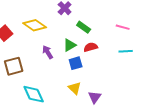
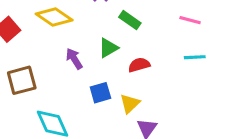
red semicircle: (91, 47) -> (139, 65), moved
blue square: (76, 63) -> (100, 93), moved
yellow triangle: (75, 88) -> (130, 104), moved, turned 32

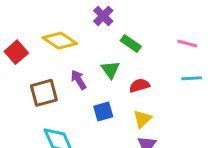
green triangle: (108, 48) -> (110, 70), turned -36
brown square: (22, 80) -> (44, 93), moved
yellow triangle: (130, 104) -> (142, 119), moved

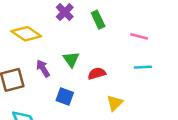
green rectangle: (131, 43) -> (98, 20), moved, turned 30
blue square: (103, 112) -> (65, 97), turned 36
yellow triangle: (142, 119) -> (115, 103), moved

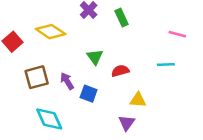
pink line: (139, 36) -> (177, 34), moved
purple arrow: (43, 68) -> (67, 81), moved
yellow triangle: (115, 103) -> (138, 100), turned 48

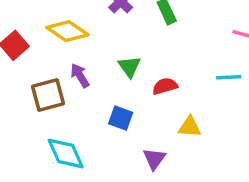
purple arrow: (67, 81) -> (80, 75), moved
purple triangle: (127, 123) -> (154, 159), moved

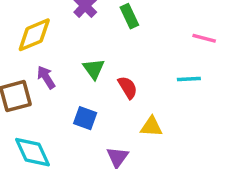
yellow diamond: (67, 31) -> (34, 35), turned -57
red semicircle: (165, 86) -> (128, 88), turned 75

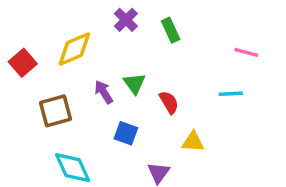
purple arrow: (46, 77) -> (104, 92), moved

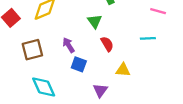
green triangle: (135, 83) -> (95, 21), moved
purple arrow: (104, 92) -> (69, 45), moved

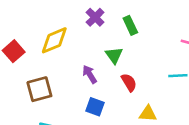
purple arrow: (69, 45) -> (90, 74), moved

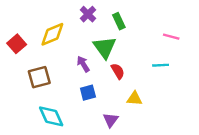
green triangle: (114, 55) -> (105, 47), size x1.5
blue square: (95, 107) -> (88, 93), turned -35

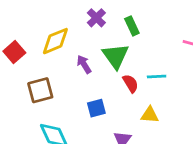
purple arrow: (83, 64) -> (84, 64), moved
cyan line: (161, 65) -> (157, 77), moved

